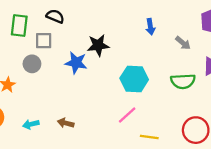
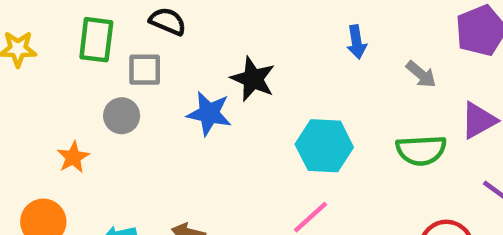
black star: (98, 45) -> (253, 79), turned 30

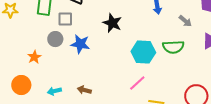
blue star: (209, 113) -> (80, 44), moved
green semicircle: (421, 150) -> (173, 47), moved

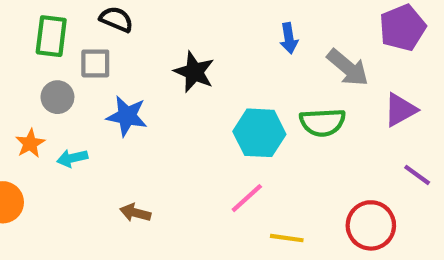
gray arrow: (185, 21) -> (348, 68), size x1.5
gray circle: (55, 39) -> (57, 97), moved
cyan arrow: (54, 91) -> (72, 158), moved

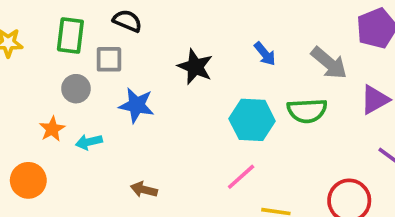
blue arrow: (289, 38) -> (265, 54), moved, turned -30

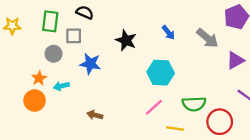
green semicircle: (307, 111) -> (194, 104), moved
orange circle: (28, 180) -> (35, 101), moved

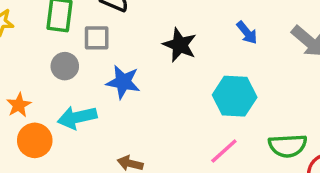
orange star: (39, 78) -> (19, 105), moved
cyan arrow: (61, 86) -> (77, 117), size x1.5

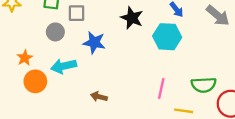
cyan hexagon: (235, 96) -> (167, 37), moved
pink line: (224, 151) -> (161, 88), turned -36

